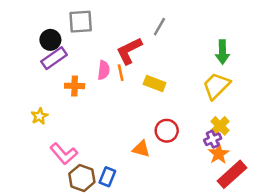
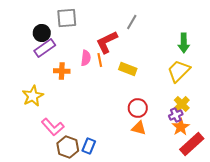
yellow star: (39, 116) -> (33, 96), size x1.5
orange triangle: (141, 149) -> (139, 128), moved

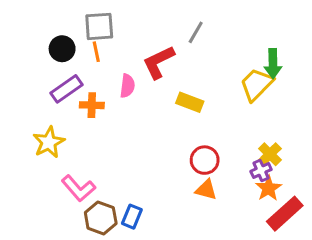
purple rectangle: (45, 48) -> (67, 89), moved
orange line: (100, 60) -> (96, 52), moved
yellow trapezoid: (179, 71) -> (257, 84), moved

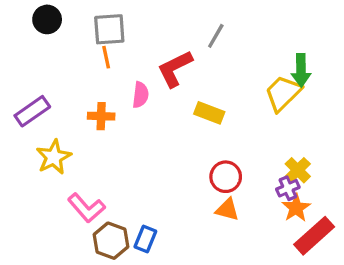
black circle: (62, 49) -> (47, 19), moved
purple rectangle: (67, 89) -> (32, 111), moved

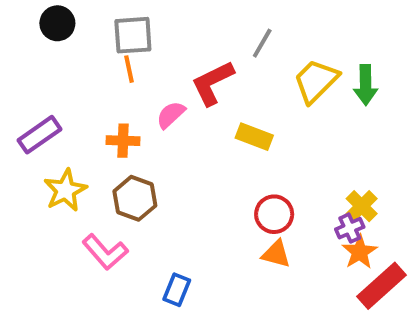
yellow trapezoid: (283, 93) -> (316, 81), moved
pink semicircle: (140, 95) -> (171, 115), turned -140
brown hexagon: (111, 241) -> (135, 198), moved

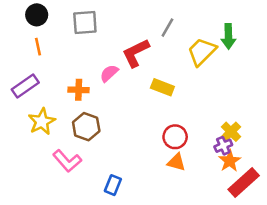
orange line: (129, 69) -> (38, 47), moved
green arrow: (366, 85) -> (228, 36), moved

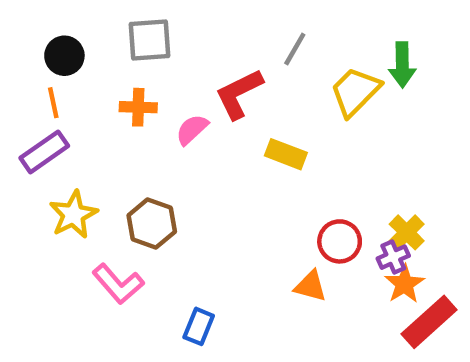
black circle: (37, 15) -> (64, 56), moved
orange line: (38, 47) -> (53, 103), moved
orange cross: (79, 90) -> (138, 107), moved
red circle: (175, 137) -> (340, 241), moved

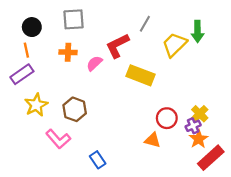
yellow rectangle: (286, 154) -> (140, 75), size x1.4
blue rectangle: (199, 326) -> (98, 160), turned -56

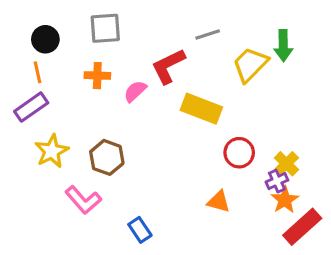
gray line: (145, 24) -> (208, 35), turned 42
red circle: (167, 118) -> (239, 153), moved

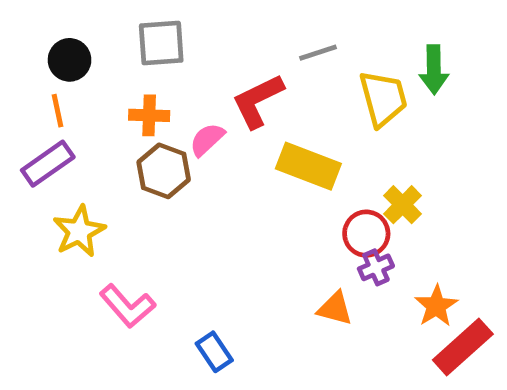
yellow trapezoid: (250, 64) -> (383, 98), turned 120
brown hexagon: (107, 157) -> (164, 171), moved
yellow cross: (286, 164) -> (403, 205), moved
purple cross: (277, 181) -> (376, 267), moved

